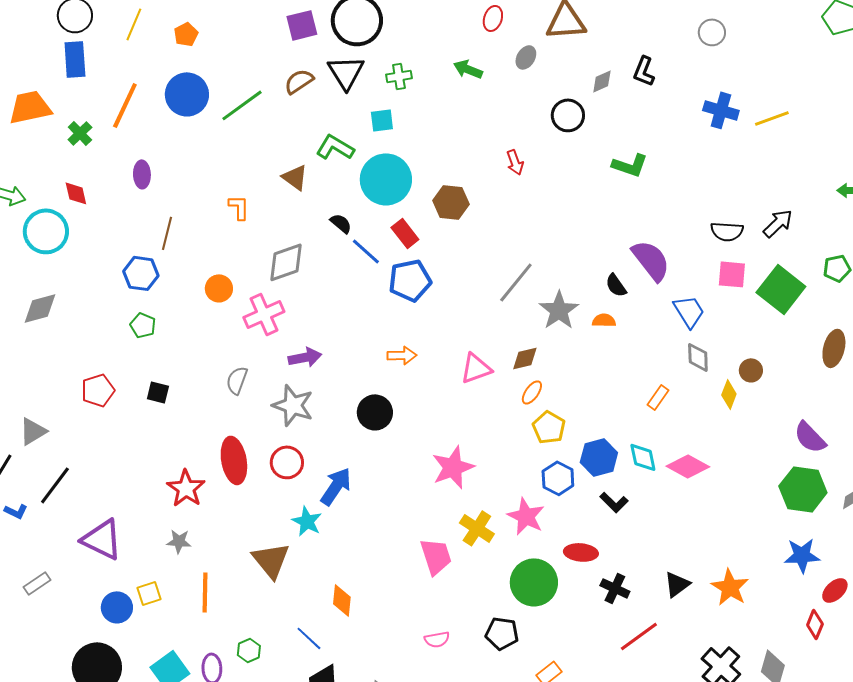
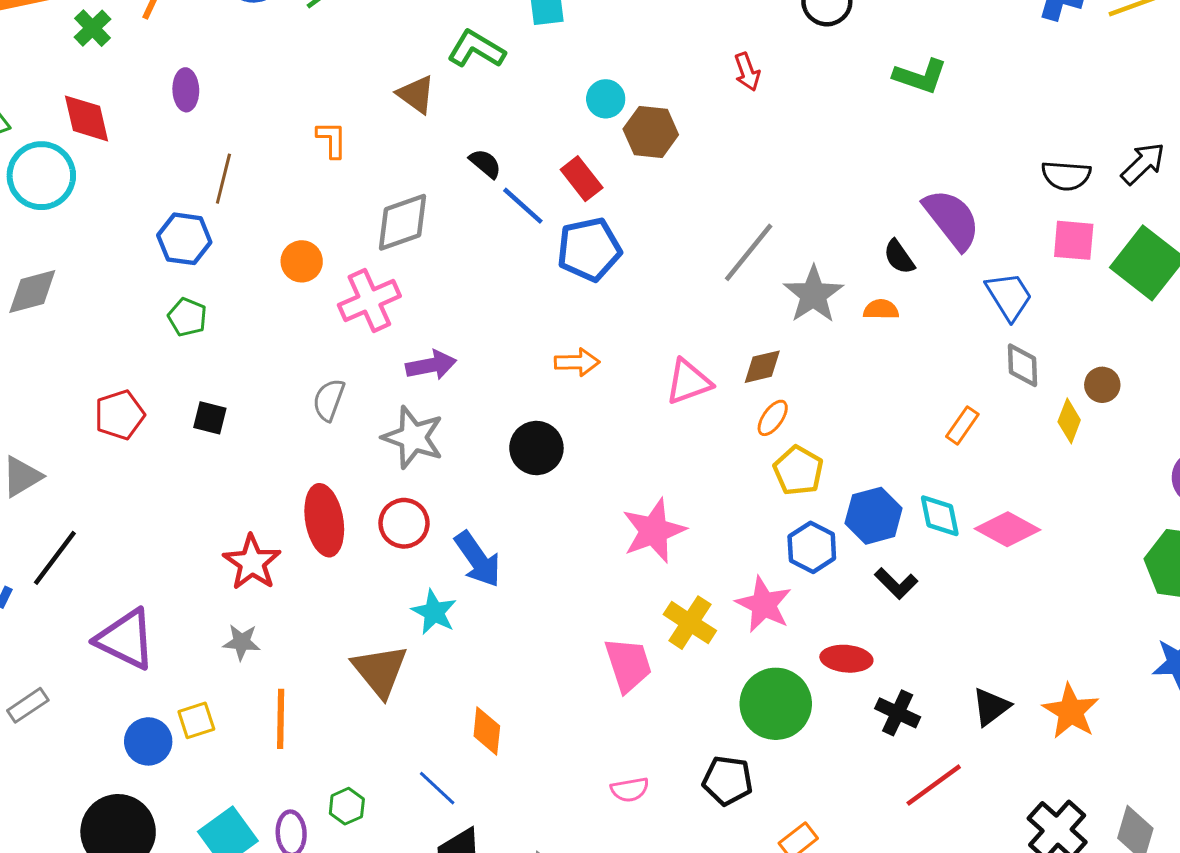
cyan circle: (386, 179) -> (606, 99), moved, size x0.5
red diamond: (76, 193) -> (86, 118), size x1.4
blue arrow: (336, 486) -> (478, 559), turned 111

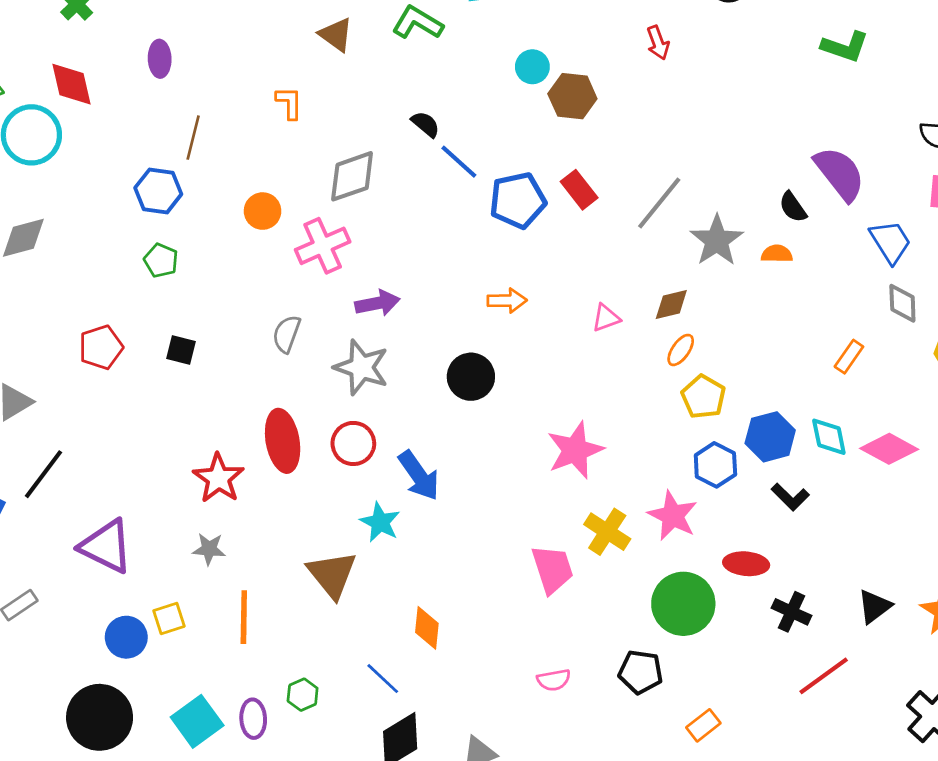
green L-shape: (920, 76) -> (845, 47), moved
brown triangle: (416, 94) -> (336, 35), moved
red rectangle: (582, 179) -> (579, 190), moved
pink triangle: (688, 382) -> (606, 318), size x0.7

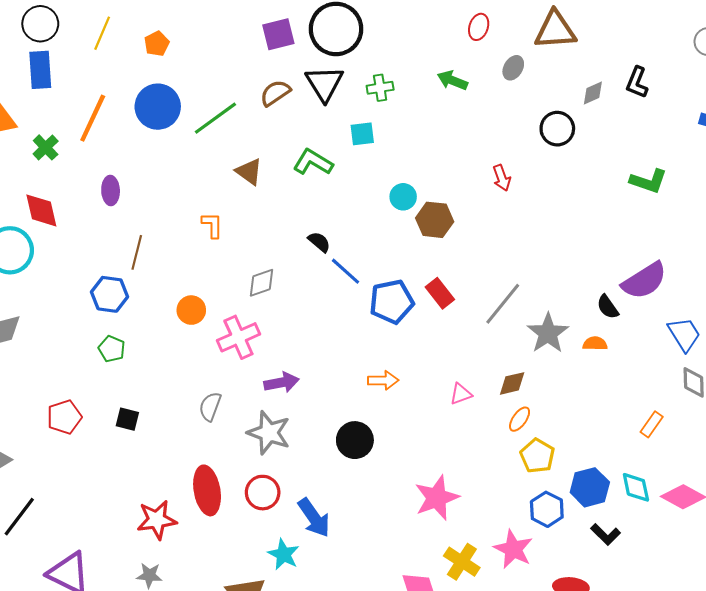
purple semicircle: (840, 174) -> (644, 281), turned 96
gray diamond: (352, 176) -> (262, 283), size x0.7
red star: (218, 478) -> (157, 520), turned 30

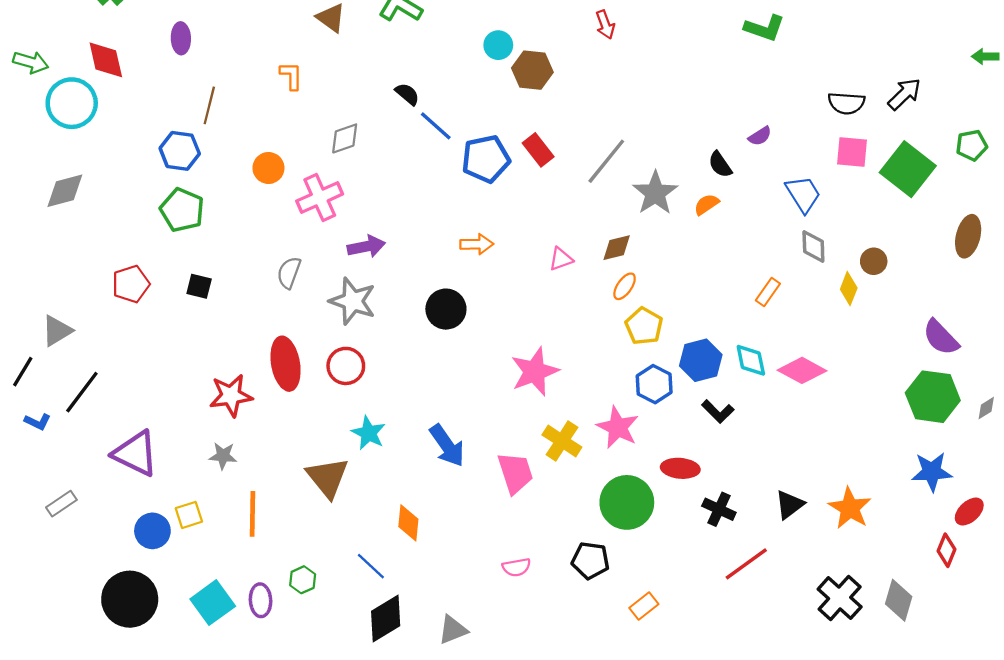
purple semicircle: (644, 281) -> (760, 136), size x0.5
orange semicircle: (595, 344) -> (706, 204), turned -35
green pentagon: (112, 349) -> (182, 210), size x1.5
blue arrow: (314, 518) -> (447, 446), moved

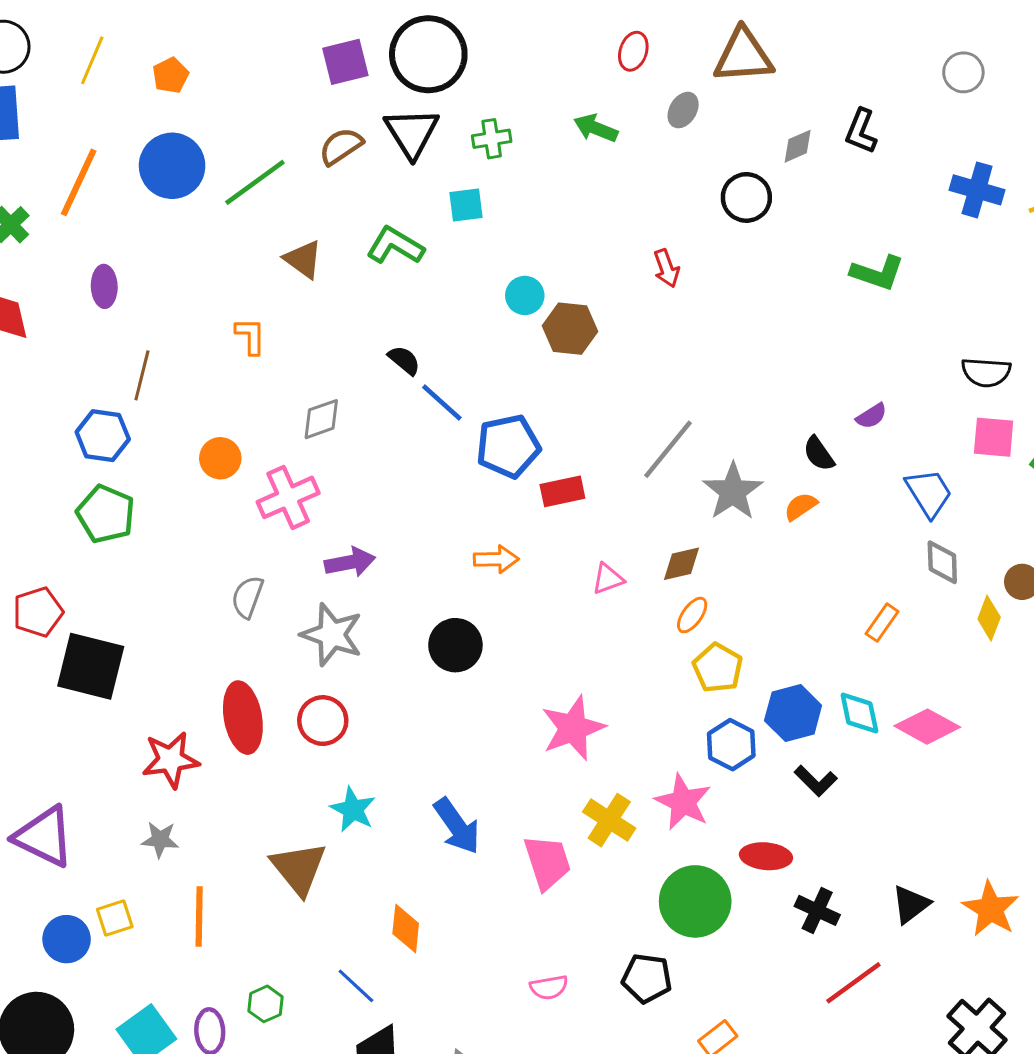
red rectangle: (538, 150) -> (562, 491), moved, turned -64
black square: (199, 286) -> (91, 666), moved, size x2.0

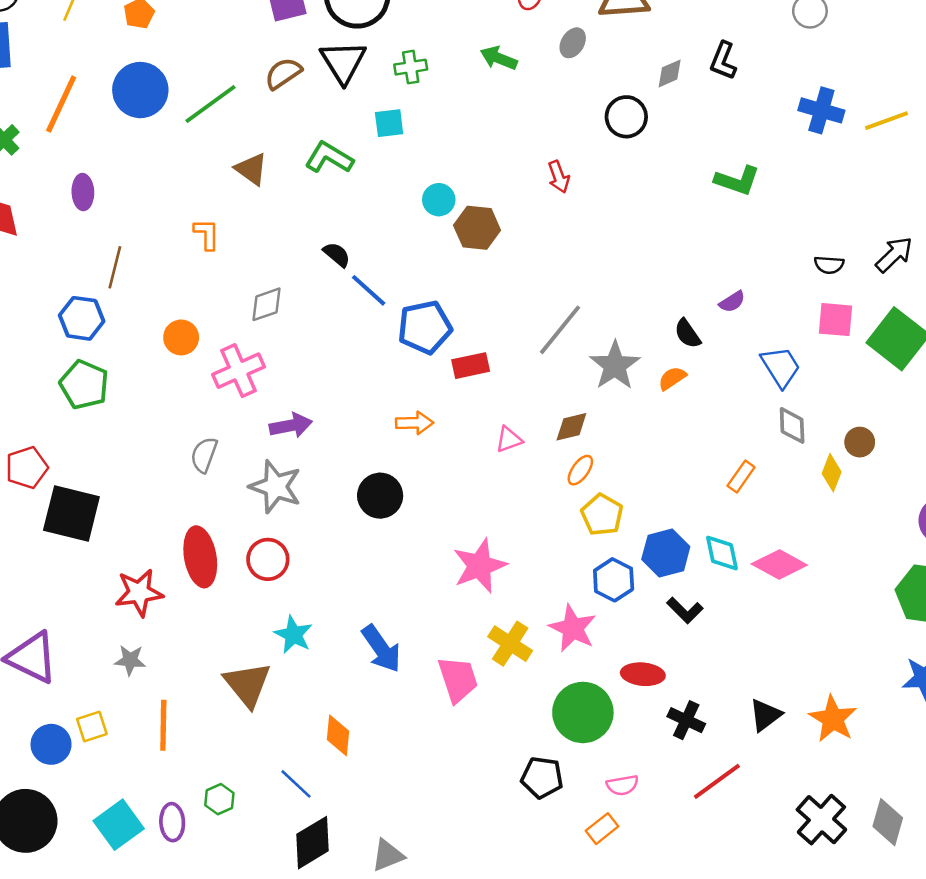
black semicircle: (986, 372) -> (829, 265), size x0.7
pink semicircle: (549, 987) -> (622, 785), moved

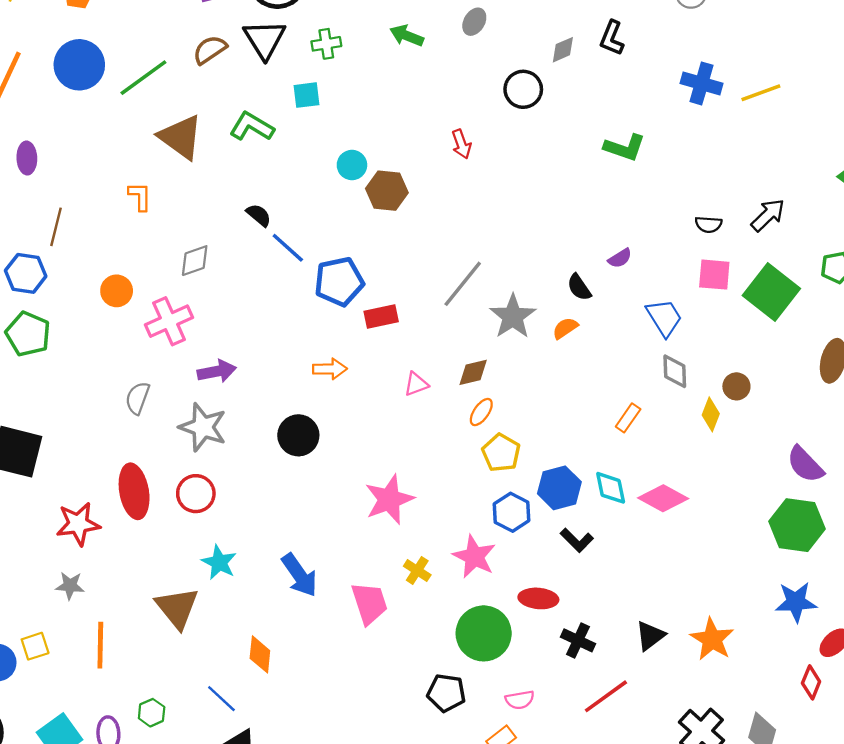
brown triangle: (251, 169) -> (181, 137), size x1.5
yellow cross: (510, 644) -> (417, 571), size x0.7

